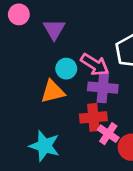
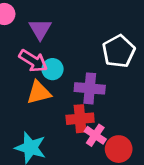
pink arrow: (95, 65) -> (33, 61), moved

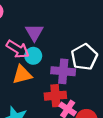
purple triangle: (40, 29) -> (34, 33), moved
white pentagon: (119, 51) -> (84, 57), moved

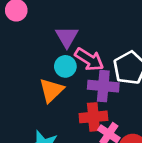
pink arrow: (18, 49) -> (89, 59), moved
orange triangle: (22, 75) -> (51, 90), turned -30

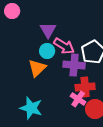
red cross: (93, 117) -> (85, 87), moved

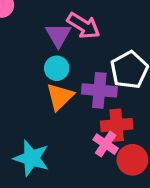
pink arrow: (64, 46) -> (84, 26), moved
orange triangle: (37, 68) -> (60, 97), moved

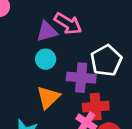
purple triangle: (58, 35) -> (47, 31), turned 45
orange triangle: (60, 97) -> (48, 97), moved

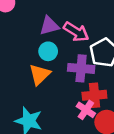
pink arrow: (68, 24) -> (76, 32), moved
orange triangle: (48, 97) -> (40, 74), moved

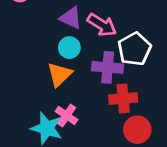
purple triangle: (49, 26) -> (71, 18), turned 40
pink cross: (86, 110) -> (67, 116), moved

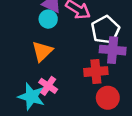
cyan circle: (69, 48) -> (48, 19), moved
purple cross: (108, 67) -> (113, 50), moved

